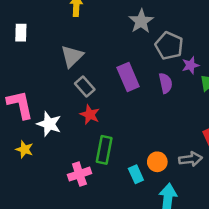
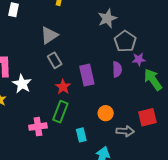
purple rectangle: (128, 77) -> (87, 75), moved
red star: (90, 115) -> (63, 87), moved
orange circle: (157, 162) -> (106, 113), moved

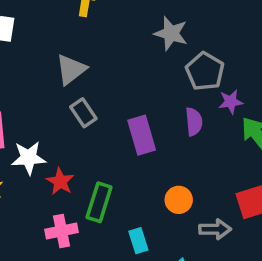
gray star: (107, 18) -> (171, 33), turned -30
white star: (22, 84) -> (29, 158), turned -30
red star: (63, 87) -> (60, 181), moved

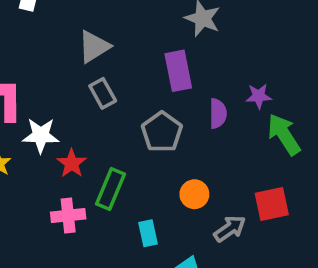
gray pentagon: (205, 71) -> (162, 132), moved
purple rectangle: (142, 135) -> (178, 71), moved
gray arrow: (215, 229) -> (230, 229), turned -40

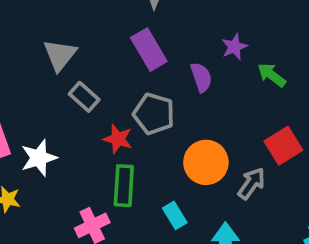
green arrow: (284, 134) -> (272, 75), size x0.7
red star: (72, 163) -> (118, 139), moved
orange circle: (194, 194) -> (206, 162), size x1.5

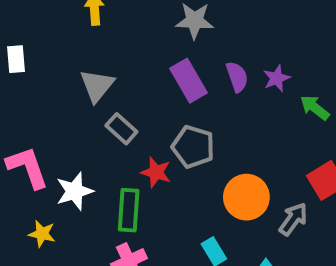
purple semicircle: (201, 77) -> (237, 77), moved
green rectangle: (124, 186) -> (129, 210), moved

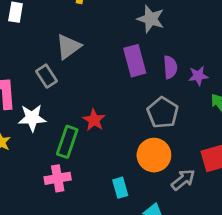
gray rectangle: (121, 129) -> (47, 76), moved
gray pentagon: (193, 147) -> (163, 113), moved

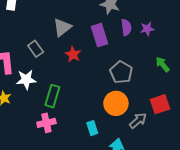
gray triangle: (68, 47) -> (62, 27), moved
purple semicircle: (170, 67) -> (126, 27), moved
purple star: (198, 76) -> (147, 29), moved
red star: (94, 120) -> (73, 54), moved

